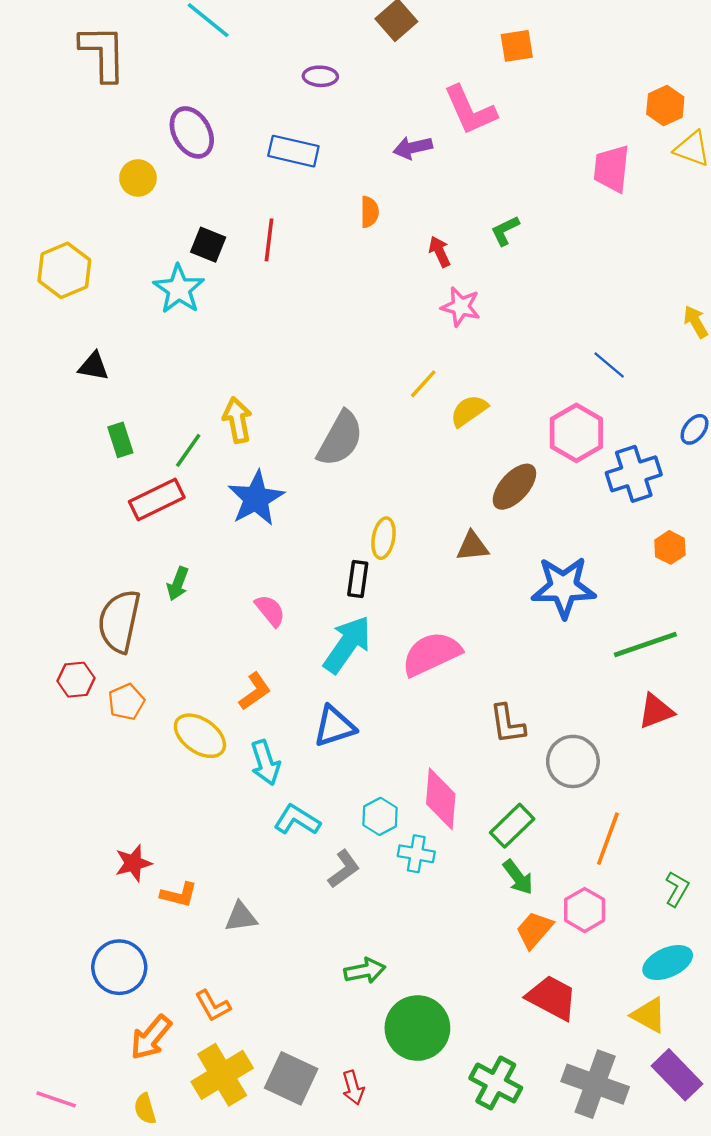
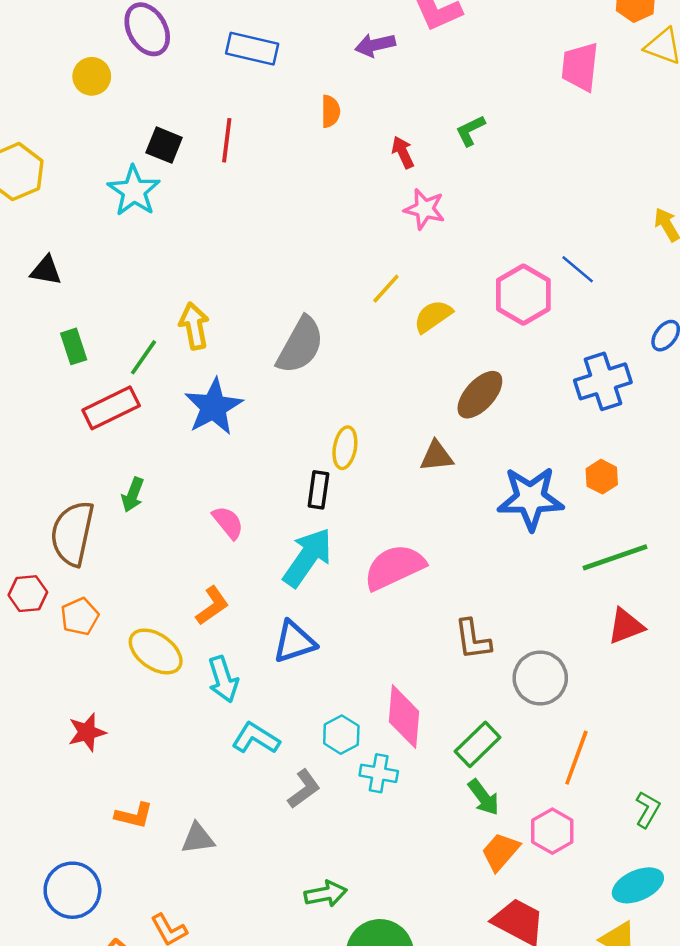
pink hexagon: (576, 433) -> (523, 295), moved
orange hexagon: (670, 547) -> (602, 477), moved
red star: (133, 863) -> (87, 732), moved

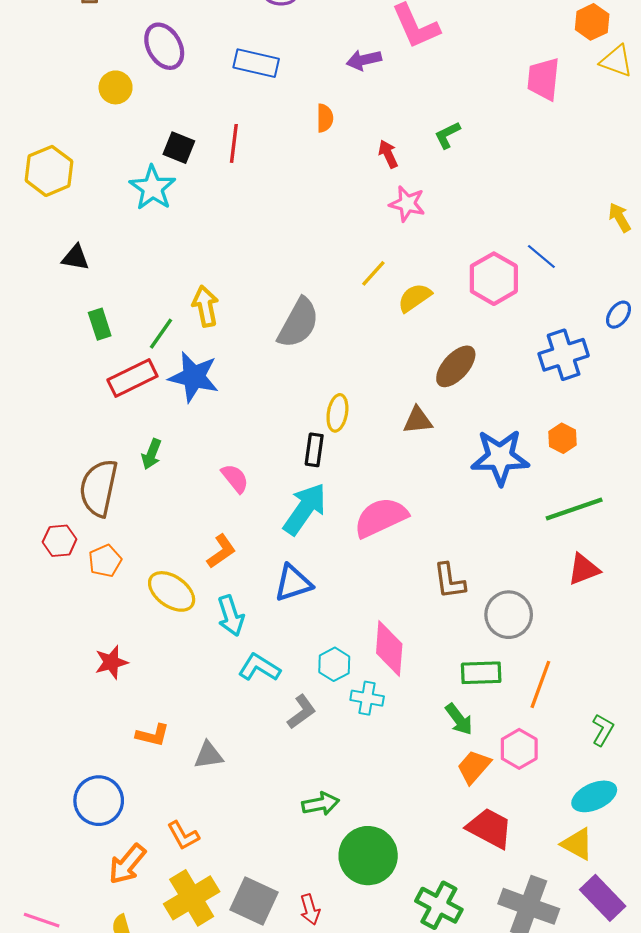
blue star: (213, 407) -> (194, 377), moved, turned -30
green rectangle: (478, 744) -> (481, 673), moved, turned 42

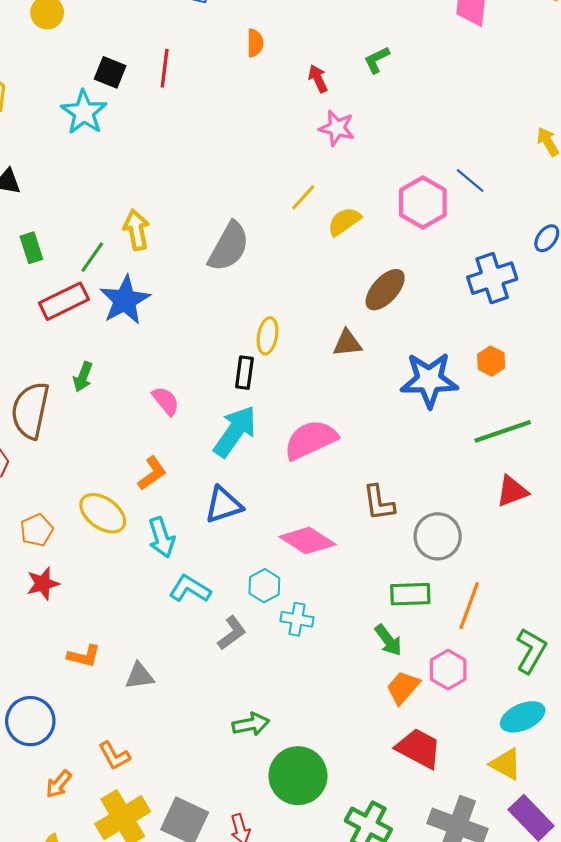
blue star: (194, 377) -> (125, 300), turned 30
orange pentagon: (105, 561) -> (37, 530), moved
pink diamond: (389, 648) -> (307, 541), moved, turned -62
green L-shape: (603, 730) -> (531, 651), size x1.4
orange arrow: (127, 864) -> (59, 784), size x0.7

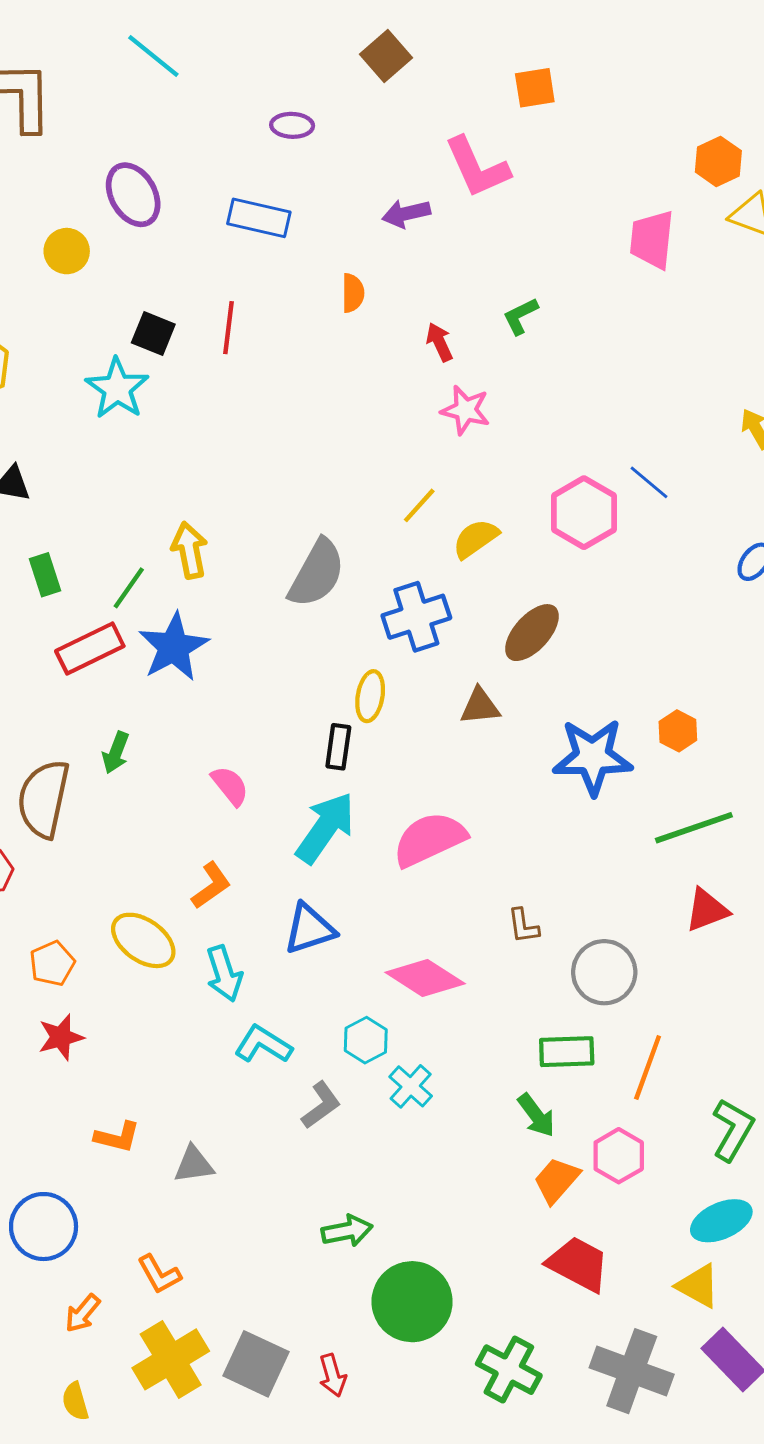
blue cross: (492, 278) -> (416, 617), moved
brown L-shape: (379, 503) -> (523, 926), size x0.7
cyan cross: (297, 619) -> (411, 1086), turned 32

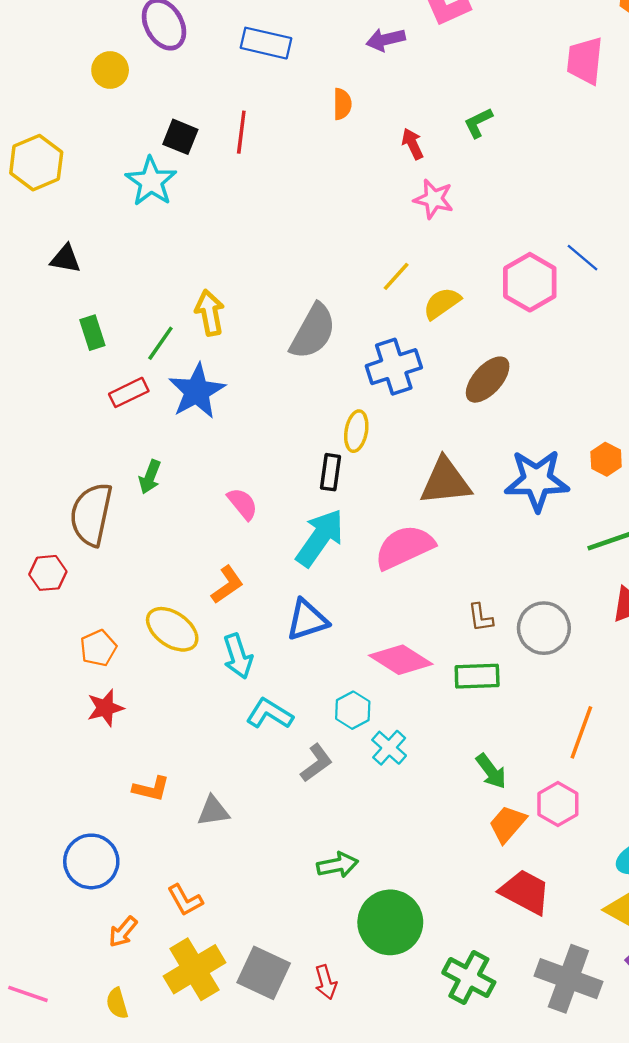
red rectangle: (90, 648) -> (129, 392), size x0.7
brown triangle: (480, 706) -> (445, 482), moved, size x1.6
gray circle: (604, 972) -> (544, 628), moved
green rectangle: (567, 1052) -> (477, 676), moved

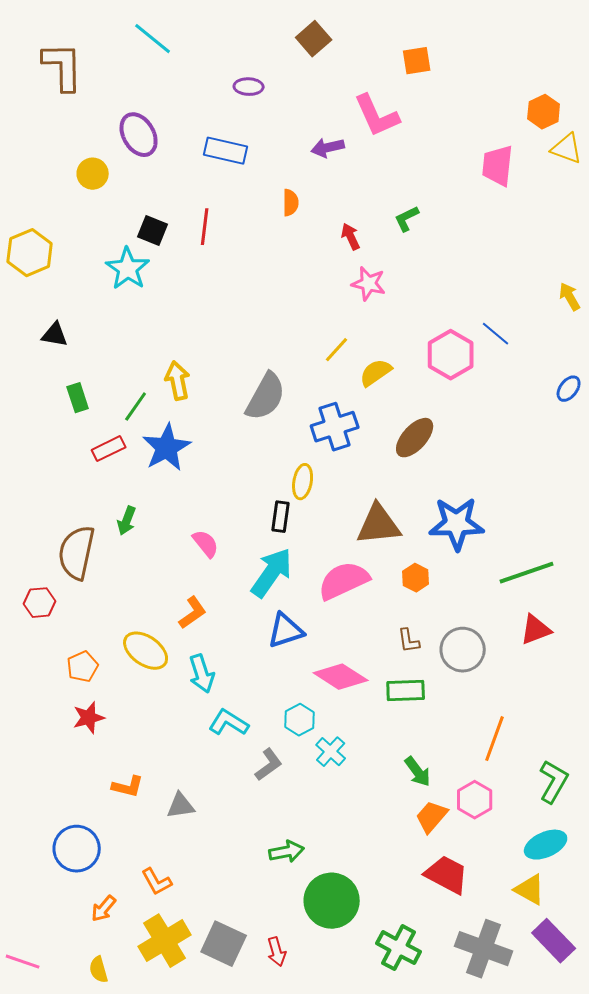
orange hexagon: (606, 459) -> (416, 578), moved
blue triangle: (307, 620) -> (286, 631), moved

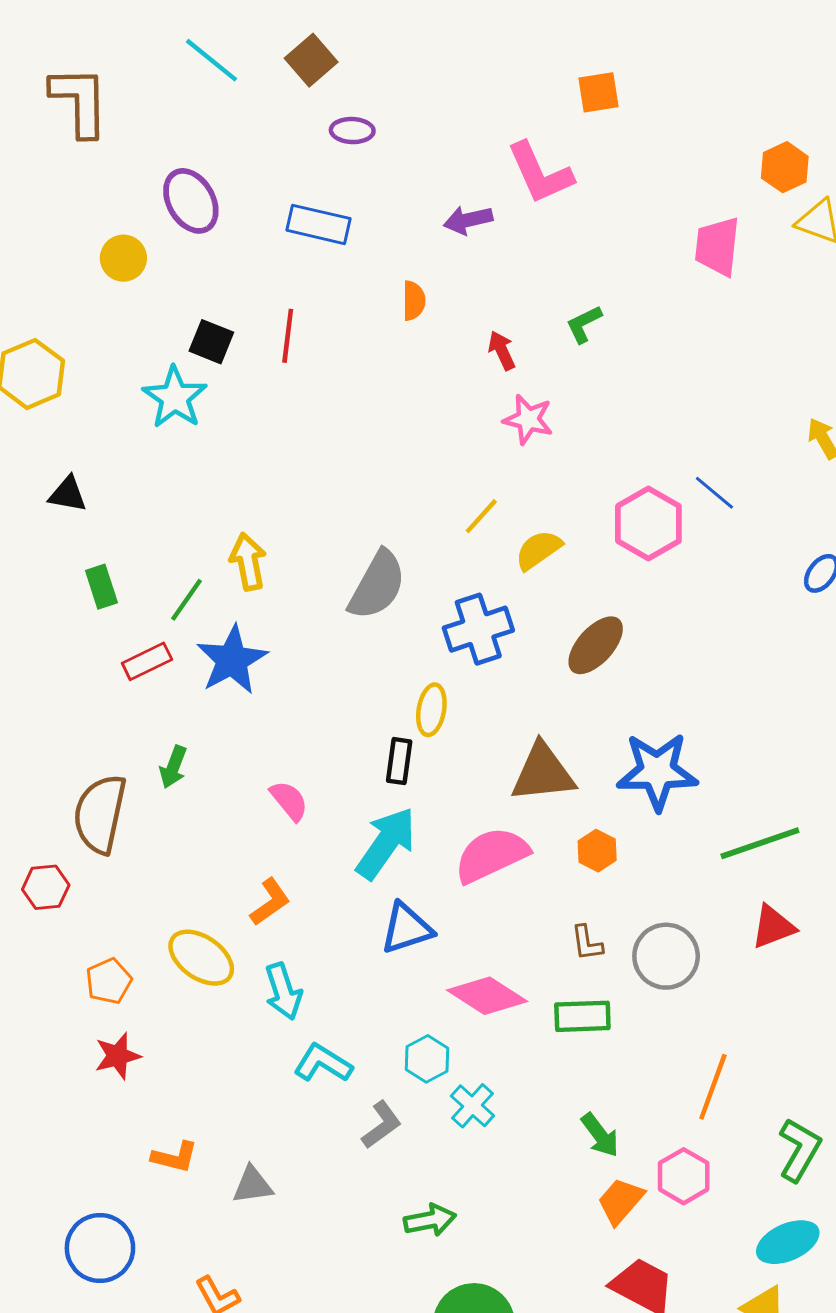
brown square: (314, 39) -> (311, 60), moved
green arrow: (287, 852) -> (430, 1220), moved

